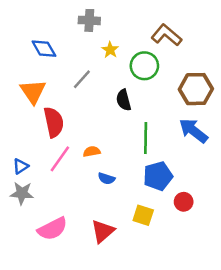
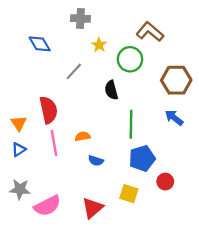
orange triangle: (33, 92) -> (19, 123), moved, size x0.7
blue arrow: (193, 131) -> (174, 118), size x0.7
pink line: (60, 159) -> (54, 143), turned -45
gray star: (22, 193) -> (20, 189), moved

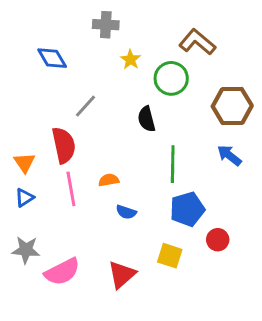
gray line: (74, 71) -> (85, 106), moved

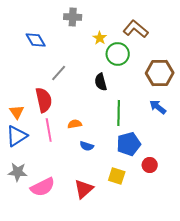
yellow star: (131, 60) -> (100, 38), moved
blue triangle: (24, 198) -> (17, 136), size x1.6

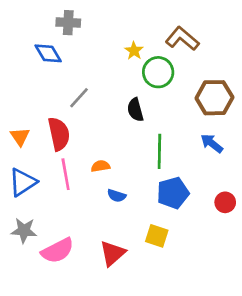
gray cross: (73, 17) -> (68, 23), moved
orange triangle: (17, 112) -> (20, 137), moved
red circle: (150, 165) -> (225, 202), moved

